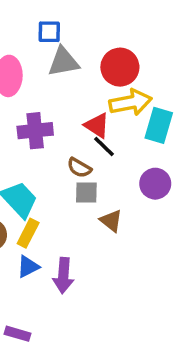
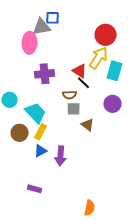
gray triangle: (63, 62) -> (42, 27), moved
red circle: (120, 67) -> (106, 35), moved
yellow arrow: (130, 102) -> (99, 58), turned -45
brown semicircle: (79, 168) -> (70, 95), turned -32

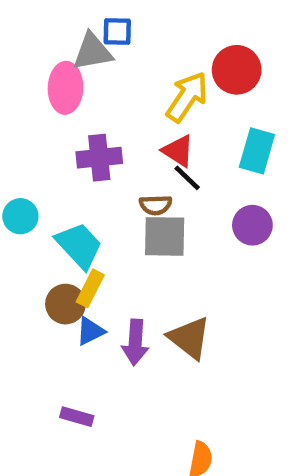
yellow arrow: (99, 58) -> (187, 97), moved
gray square: (74, 109) -> (165, 236), size x1.5
brown triangle: (88, 125) -> (189, 338), moved, size x1.5
brown circle: (20, 133) -> (65, 304), moved

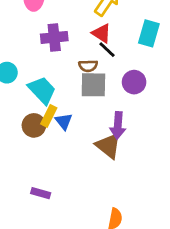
purple circle: (252, 225) -> (134, 82), moved
blue triangle: (90, 331) -> (64, 121), moved, turned -42
purple arrow: (135, 342) -> (118, 125), moved

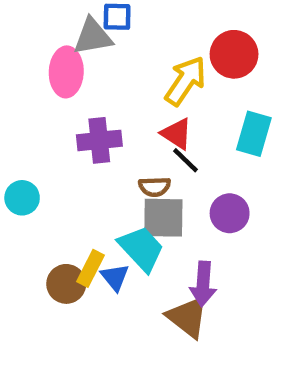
cyan trapezoid: (42, 90) -> (141, 249), moved

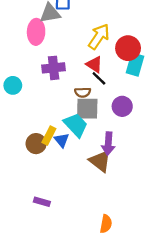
red circle: (234, 54) -> (128, 48), moved
cyan circle: (22, 198) -> (13, 85), moved

